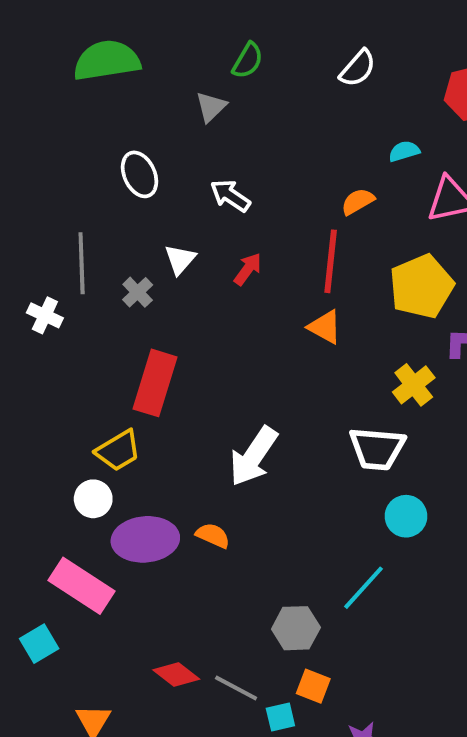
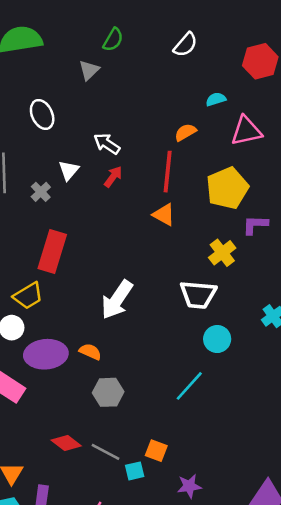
white arrow: (230, 196) -> (107, 144), moved
gray hexagon: (296, 628) -> (108, 392), moved

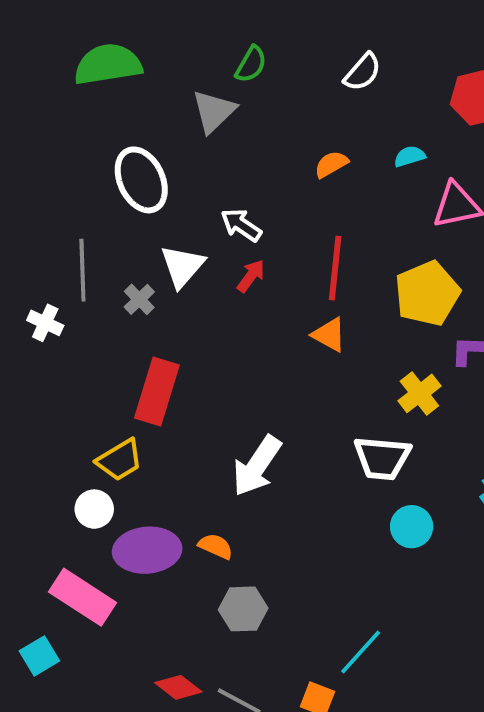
gray triangle: (89, 70) -> (214, 111), size x1.4
white ellipse: (42, 114) -> (141, 180), size x1.4
orange semicircle: (185, 132) -> (331, 164), moved
white triangle: (69, 170) -> (182, 266), size x1.4
cyan line: (189, 386) -> (361, 652), moved

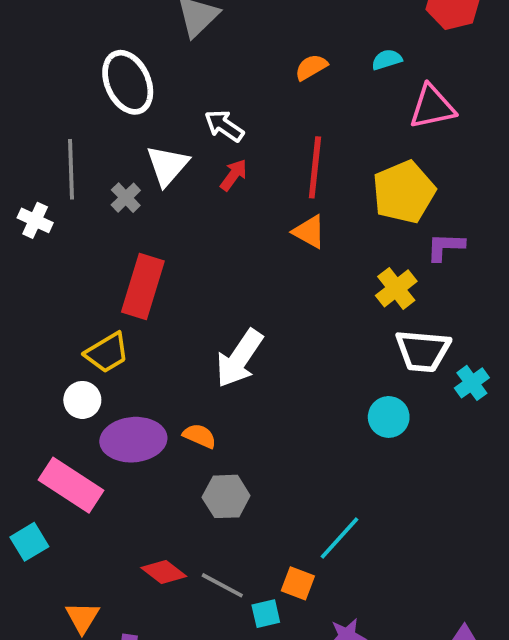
white trapezoid: (382, 458) -> (423, 351), moved

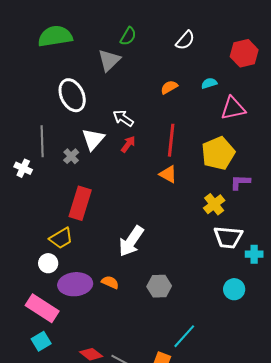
cyan cross: (472, 383) -> (254, 254), turned 36
cyan circle: (389, 417) -> (234, 289), moved
gray hexagon: (226, 496) -> (159, 286), moved
cyan square: (29, 542) -> (41, 341), moved

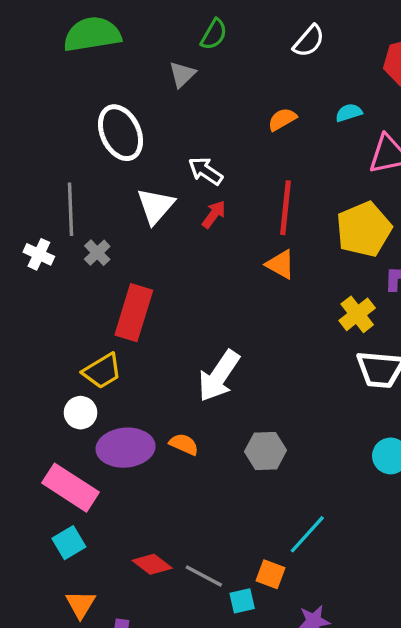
gray triangle: (109, 60) -> (182, 74), size x0.7
gray cross: (71, 156) -> (97, 253), moved

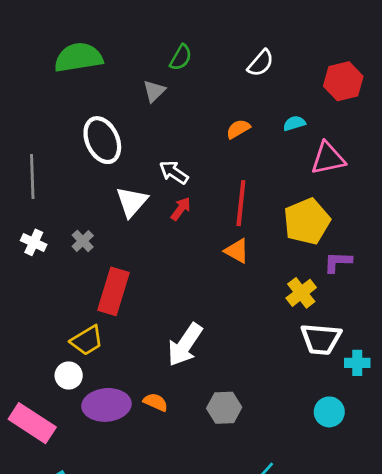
gray line: (71, 209) -> (32, 177), moved
pink rectangle: (71, 488) -> (32, 423), moved

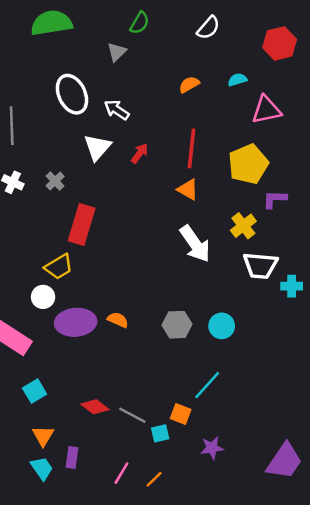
white arrow: (174, 172) -> (117, 110), moved
white arrow: (185, 345) -> (195, 244), moved, turned -69
cyan circle: (329, 412) -> (222, 326), moved

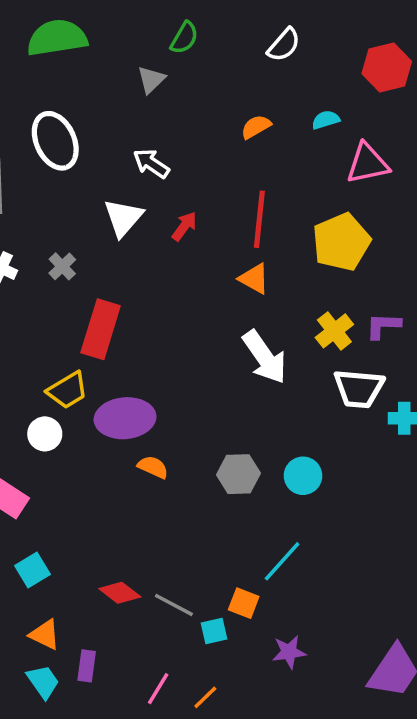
white ellipse: (72, 94) -> (55, 141), moved
purple L-shape: (275, 199) -> (383, 326), moved
purple ellipse: (76, 322) -> (125, 418), moved
orange triangle: (43, 436) -> (45, 635), turned -35

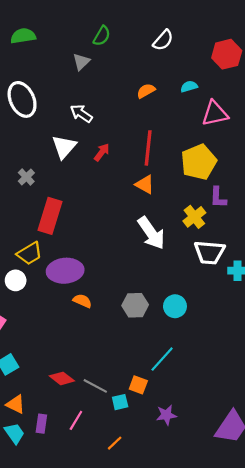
green semicircle: (57, 38) -> (23, 36), size x0.7
purple L-shape: (383, 326) -> (218, 197), moved, turned -90
pink line: (158, 689) -> (76, 420), moved

